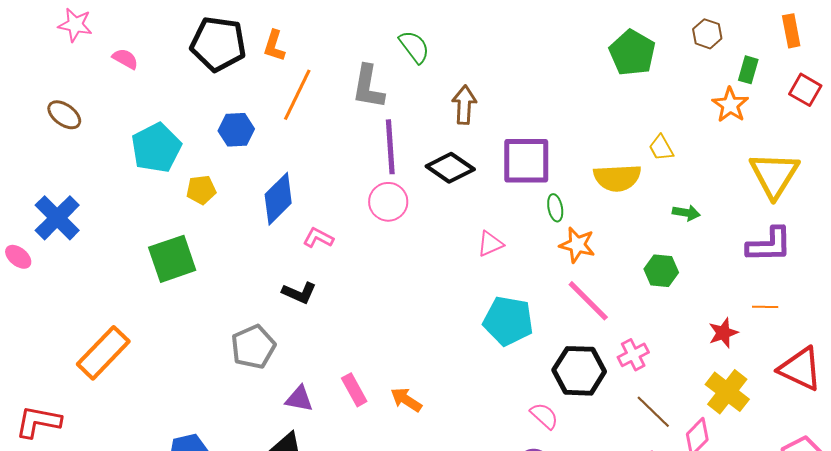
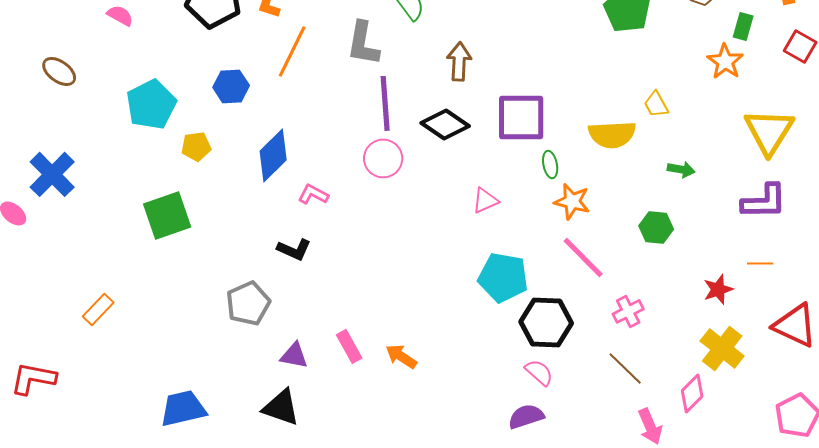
orange rectangle: (103, 353) -> (98, 309), size x0.6
black hexagon: (579, 371) -> (546, 322), moved
brown line: (653, 412) -> (625, 368), moved

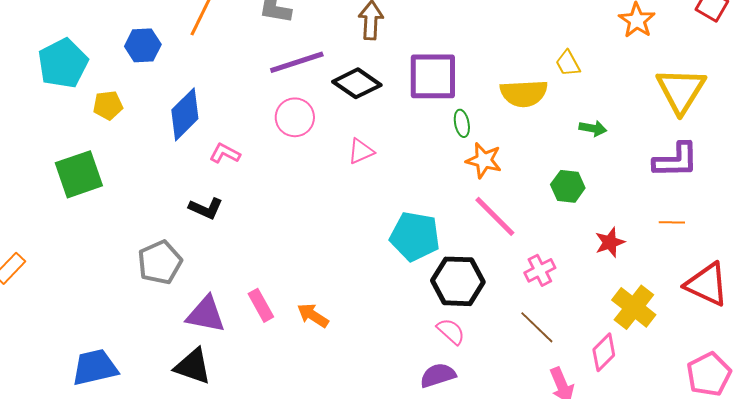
purple line: (385, 103) -> (297, 62), turned 76
pink triangle: (485, 200) -> (361, 151), moved
red star: (718, 289) -> (610, 242), moved
purple triangle: (294, 355) -> (206, 314), size x1.4

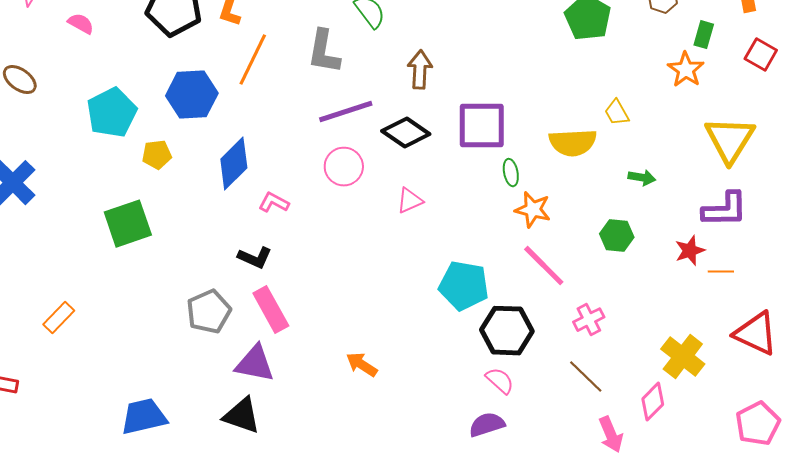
blue hexagon: (143, 45) -> (192, 95), size x1.4
red star: (610, 242) -> (690, 251), moved
pink rectangle: (261, 305) -> (271, 310), moved, size x1.4

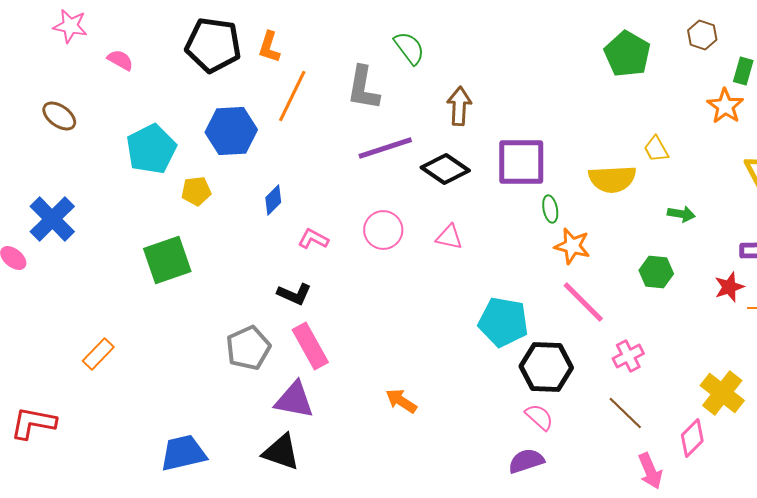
blue diamond: (234, 164) -> (273, 200), size x0.6
pink circle: (344, 167) -> (383, 230), moved
pink triangle: (410, 201) -> (449, 237), turned 36

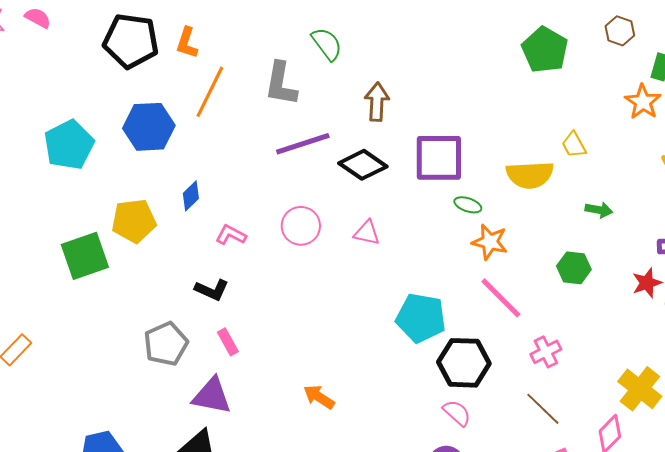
pink semicircle: (120, 60) -> (38, 18), moved
yellow pentagon: (196, 191) -> (134, 221), moved, size x1.5
green ellipse: (550, 209) -> (468, 205), turned -60
pink rectangle: (310, 346) -> (228, 342), size x0.6

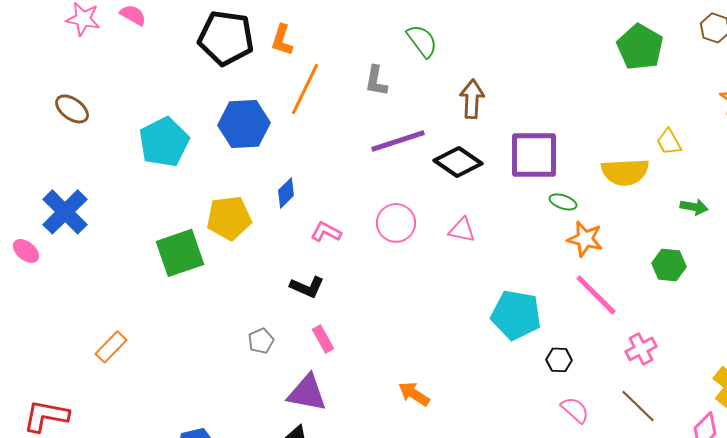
gray L-shape: (281, 84) -> (376, 81), size x0.7
gray pentagon: (166, 344) -> (261, 341), size x0.6
black hexagon: (464, 363) -> (559, 360), size x0.5
pink semicircle: (457, 413) -> (575, 410), moved

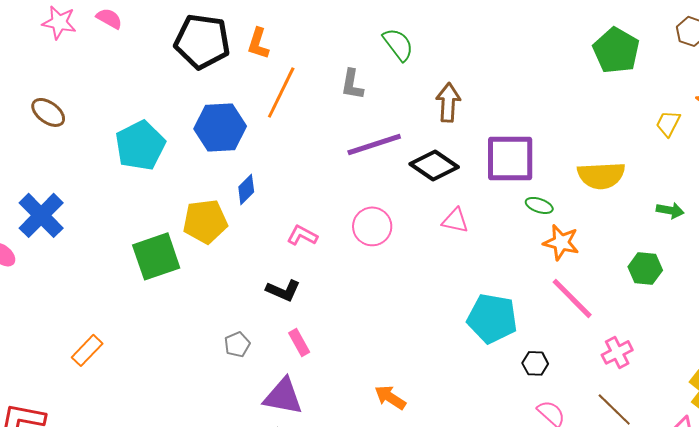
yellow trapezoid: (669, 142) -> (668, 123), moved, turned 56
blue diamond: (286, 193) -> (246, 189), moved
pink triangle: (462, 230) -> (455, 220), moved

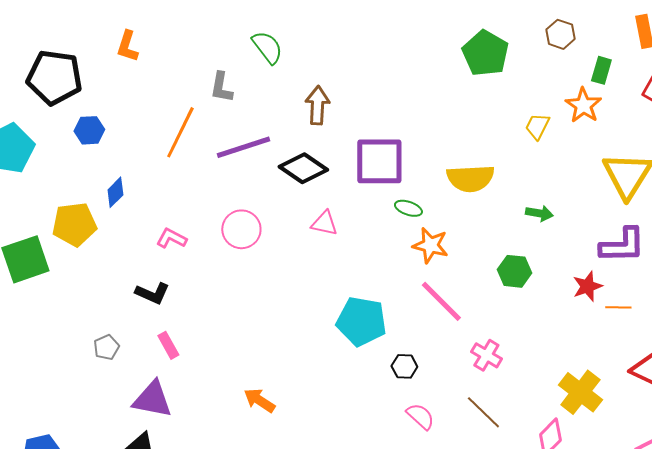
black pentagon: (202, 41) -> (54, 77), moved
orange line: (281, 92) -> (180, 132), moved
blue hexagon: (220, 127) -> (89, 130), size x0.6
pink cross: (617, 352) -> (486, 355), turned -32

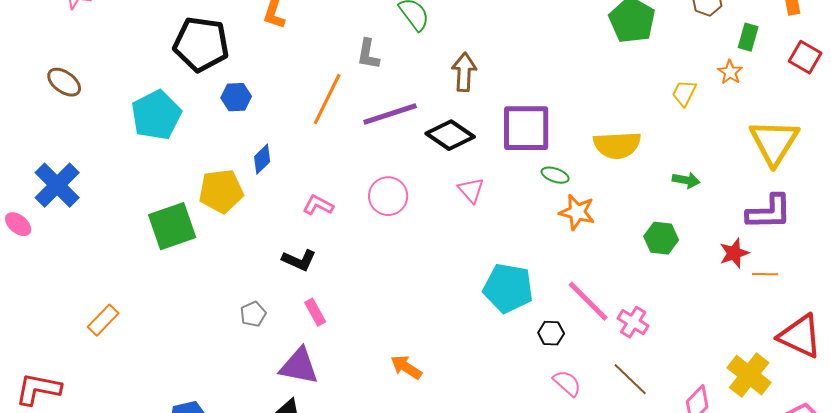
orange star: (583, 105) -> (730, 72), size x0.7
pink triangle: (324, 223) -> (471, 190), turned 36
pink line: (441, 301) -> (588, 301), moved
yellow cross: (580, 392) -> (749, 375), moved

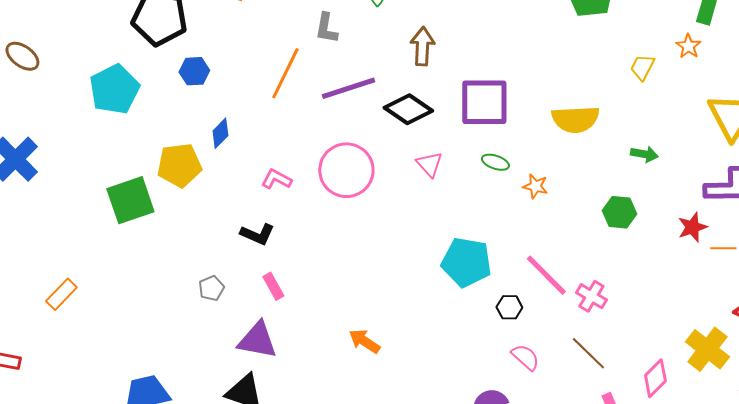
green ellipse: (555, 175) -> (495, 162), moved
pink circle: (388, 196) -> (346, 170), size x1.4
orange star: (577, 212) -> (535, 186), size x0.7

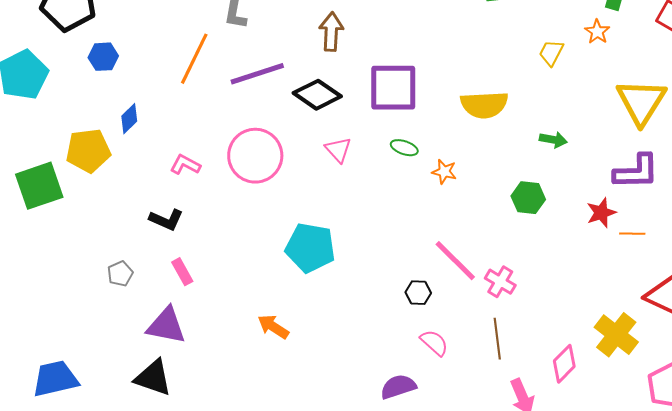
cyan pentagon: (466, 262) -> (310, 248), moved
brown line: (588, 353) -> (497, 339), turned 39

